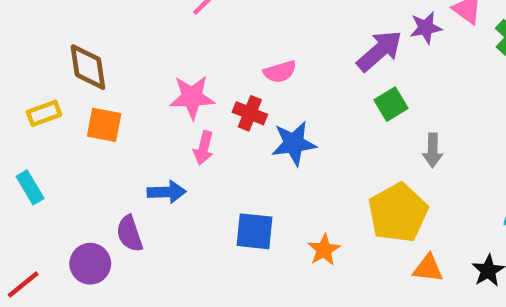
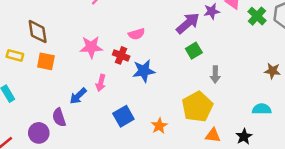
yellow rectangle: (44, 113) -> (15, 55), turned 35
pink arrow: (204, 148) -> (101, 83), moved
blue arrow: (167, 192) -> (78, 96), turned 138
blue square: (255, 231) -> (123, 116), turned -36

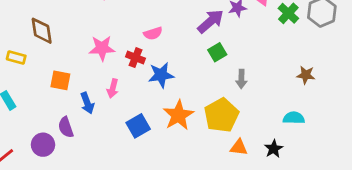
orange square: (46, 61) -> (60, 80), moved
blue arrow: (78, 96) -> (87, 103), turned -66
orange star: (159, 126) -> (178, 115), moved, size x1.6

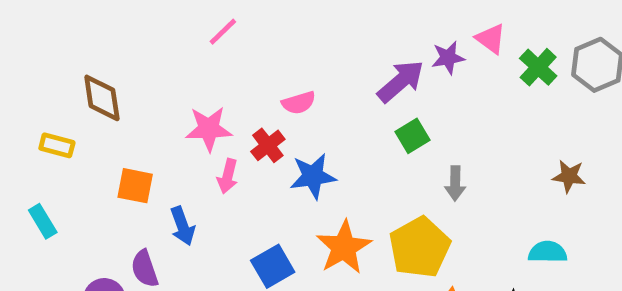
red cross: (136, 58) -> (268, 145), turned 30
pink arrow: (113, 88) -> (228, 176), moved

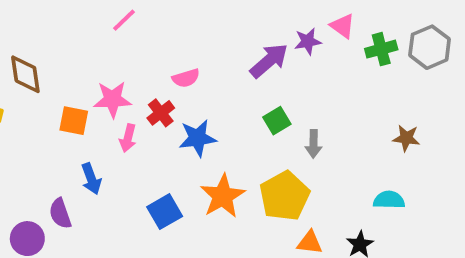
green cross: (538, 67) -> (381, 49), turned 32
green square: (413, 136) -> (277, 121), moved
orange square: (135, 186) -> (74, 121), moved

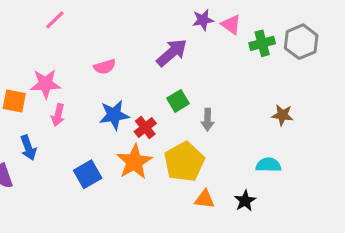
purple star: (308, 41) -> (203, 20), moved
red cross: (161, 113) -> (145, 127), moved

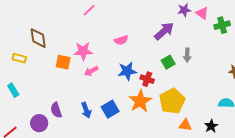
pink arrow: (58, 115) -> (91, 71), turned 48
gray arrow: (208, 120) -> (187, 55), moved
red cross: (145, 127) -> (147, 79), turned -32
blue arrow: (28, 148) -> (86, 110), moved

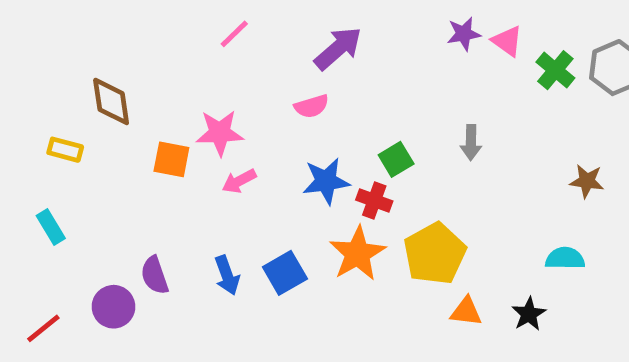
green cross: (222, 25) -> (555, 70), turned -35
purple arrow: (164, 31) -> (338, 48), moved
green square: (168, 62) -> (396, 159), moved

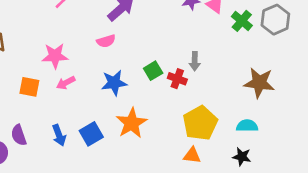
orange square: (171, 159) -> (29, 87), moved
brown star: (587, 181) -> (259, 83), size x1.6
red cross: (374, 200) -> (177, 79), moved
yellow pentagon: (435, 254) -> (200, 123), moved
black star: (529, 314) -> (242, 157), moved, turned -30

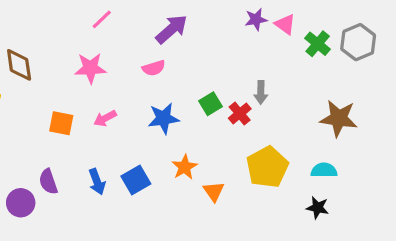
pink star: (55, 56) -> (90, 68), moved
red cross: (177, 79) -> (240, 114), turned 30
orange star: (132, 123) -> (185, 167), size x0.7
orange triangle: (192, 155) -> (214, 191), moved, turned 48

